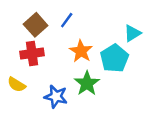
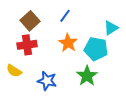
blue line: (67, 20) -> (65, 16), moved
cyan pentagon: (114, 58) -> (96, 49), turned -30
green star: (87, 83) -> (87, 76), moved

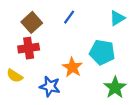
cyan triangle: (111, 28) -> (117, 18), moved
orange star: (68, 43) -> (72, 67), moved
green star: (87, 76) -> (115, 88), moved

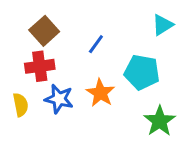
blue line: (69, 17) -> (96, 44), moved
yellow semicircle: (15, 76) -> (21, 105), turned -133
blue star: (50, 86) -> (59, 99), moved

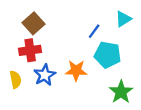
blue line: (96, 44) -> (94, 31), moved
orange star: (100, 93) -> (76, 71), turned -30
blue star: (59, 99) -> (45, 75), turned 30

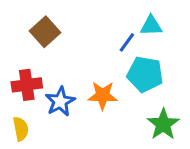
cyan triangle: (123, 19) -> (151, 26), moved, turned 30
red cross: (30, 50) -> (27, 85), moved
yellow semicircle: (15, 80) -> (21, 129), moved

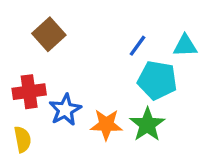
cyan triangle: (151, 26) -> (185, 46), moved
orange star: (103, 95) -> (106, 125), moved
green star: (163, 124) -> (147, 125), moved

